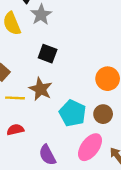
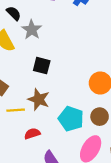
red semicircle: (15, 130) -> (32, 134), moved

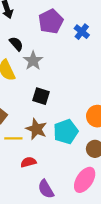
cyan pentagon: (71, 119) -> (66, 132), moved, turned 30

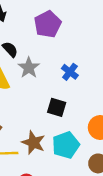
blue cross: (82, 32) -> (70, 72), moved
black square: (41, 96) -> (57, 107), moved

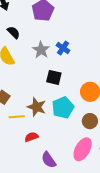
gray star: (29, 68) -> (41, 50), moved

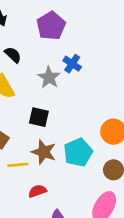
blue cross: (63, 48) -> (72, 64), moved
black square: (54, 77) -> (39, 117), moved

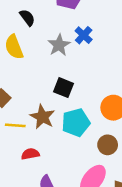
black square: (39, 117) -> (63, 88), moved

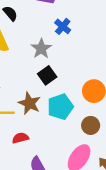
gray star: (59, 45) -> (41, 49), moved
black square: (63, 88) -> (47, 75), turned 36

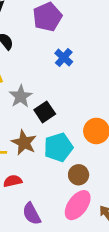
gray star: (41, 49) -> (21, 96), moved
brown circle: (91, 125) -> (79, 175), moved

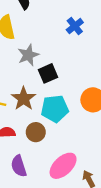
brown circle: (79, 175) -> (36, 132), moved

